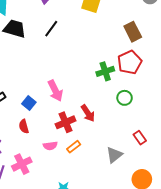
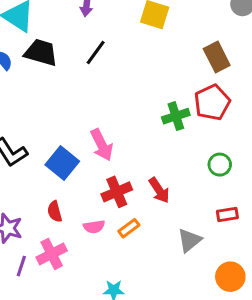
green circle: (125, 98) -> (220, 165), moved
blue square: (29, 103) -> (62, 163), size x1.5
red arrow: (88, 113) -> (159, 190), moved
red semicircle: (24, 126) -> (55, 212), moved
red rectangle: (140, 138) -> (227, 215), turned -64

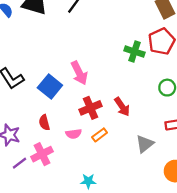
green cross: (176, 116) -> (134, 52), turned 36
purple line: (21, 266) -> (19, 163), turned 35

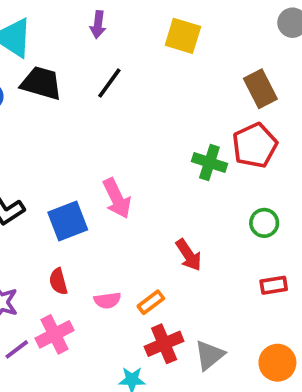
blue square: (50, 86) -> (68, 221), turned 30
red cross: (91, 108) -> (164, 344), moved
gray triangle: (145, 144) -> (209, 355), moved

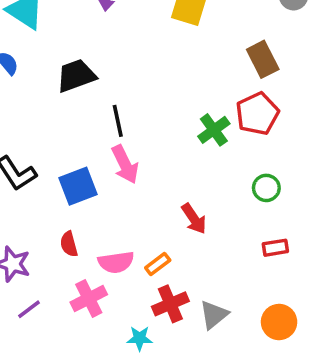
black trapezoid: (41, 83) -> (76, 76), moved, turned -36
black line: (109, 83) -> (118, 121), moved, turned -48
green cross: (209, 162) -> (214, 130), turned 36
pink semicircle: (107, 300) -> (116, 262), size x1.4
pink cross: (55, 334) -> (89, 298), moved

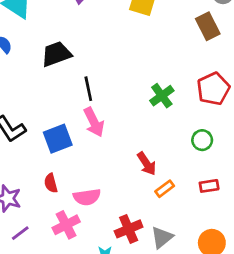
brown rectangle: (263, 59) -> (208, 26), moved
red pentagon: (257, 114) -> (213, 89), moved
orange rectangle: (158, 264) -> (165, 189), moved

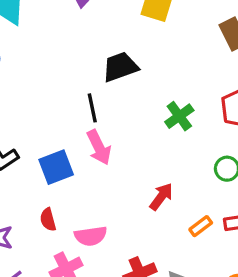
black trapezoid: (56, 54) -> (120, 67), moved
red arrow: (147, 164) -> (161, 197), turned -110
orange rectangle: (165, 189) -> (201, 226), moved

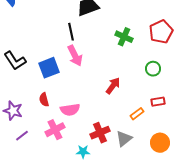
green cross: (179, 116) -> (124, 37), turned -30
orange rectangle: (201, 226) -> (137, 114), moved

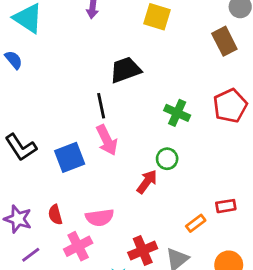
green circle: (153, 69) -> (167, 159), moved
red arrow: (113, 86) -> (147, 182), moved
red semicircle: (44, 100) -> (55, 215), moved

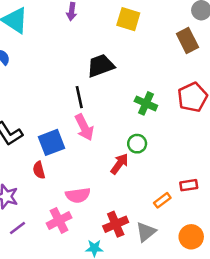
red semicircle: (55, 215) -> (39, 170), moved

